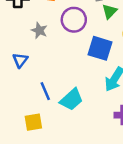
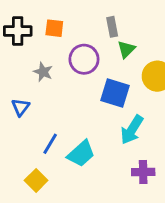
blue line: (45, 91) -> (50, 144), turned 54
yellow square: (33, 122) -> (36, 180), turned -36

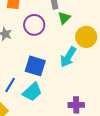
blue square: (115, 93) -> (35, 66), moved
cyan arrow: (132, 130) -> (68, 57), moved

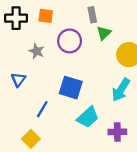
cyan arrow: (68, 57) -> (121, 90), moved
cyan trapezoid: (32, 92) -> (88, 117), moved

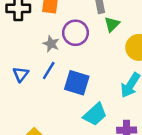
gray star: (37, 51) -> (51, 44), moved
blue line: (42, 109) -> (49, 71), moved

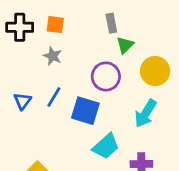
purple circle: (75, 33) -> (106, 76), moved
gray star: (51, 44) -> (53, 56), moved

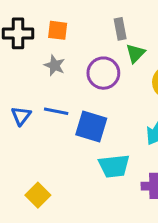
purple circle: (106, 76) -> (103, 73), moved
blue line: (54, 97) -> (56, 111), turned 70
cyan trapezoid: (106, 146) -> (114, 166), turned 36

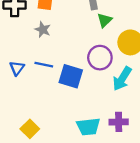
purple circle: (103, 73) -> (100, 58), moved
cyan trapezoid: (114, 166) -> (88, 127), moved

